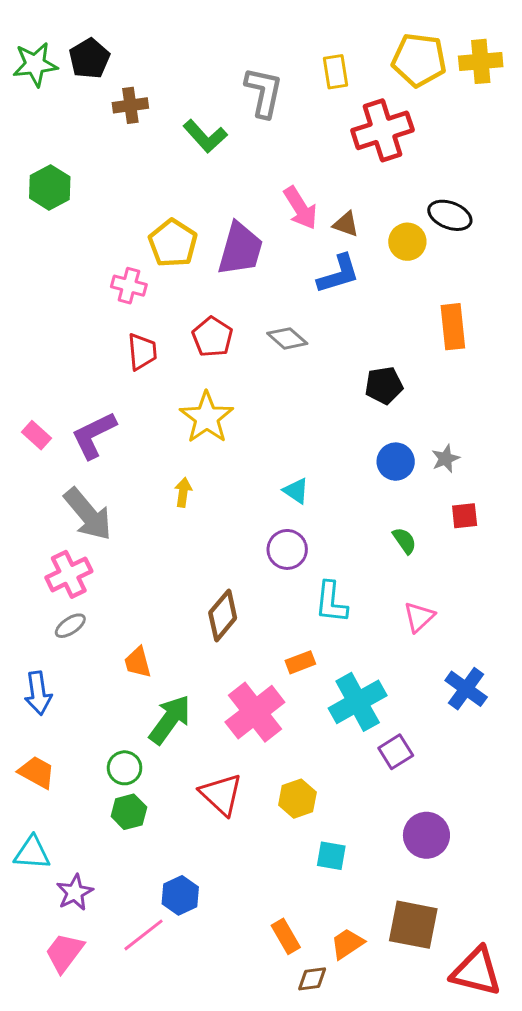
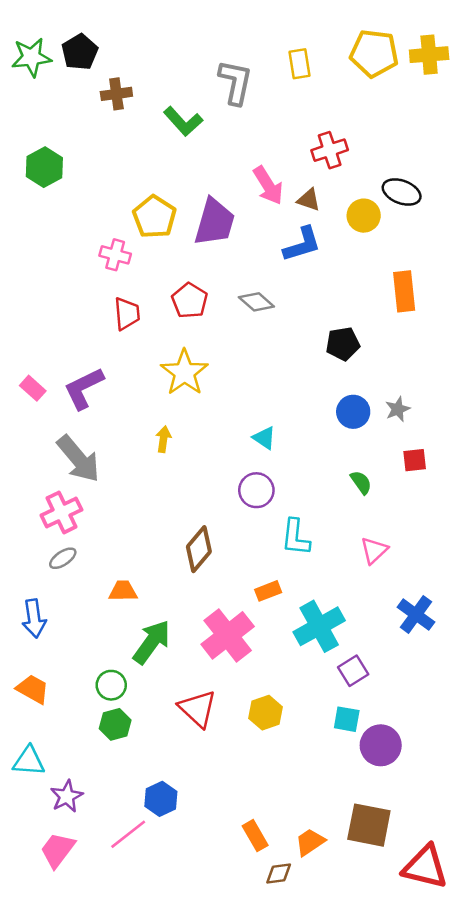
red cross: (382, 130) -> (330, 150), moved, size x0.7
orange trapezoid: (138, 662) -> (123, 591), turned 104
cyan square: (331, 856) -> (347, 719), moved

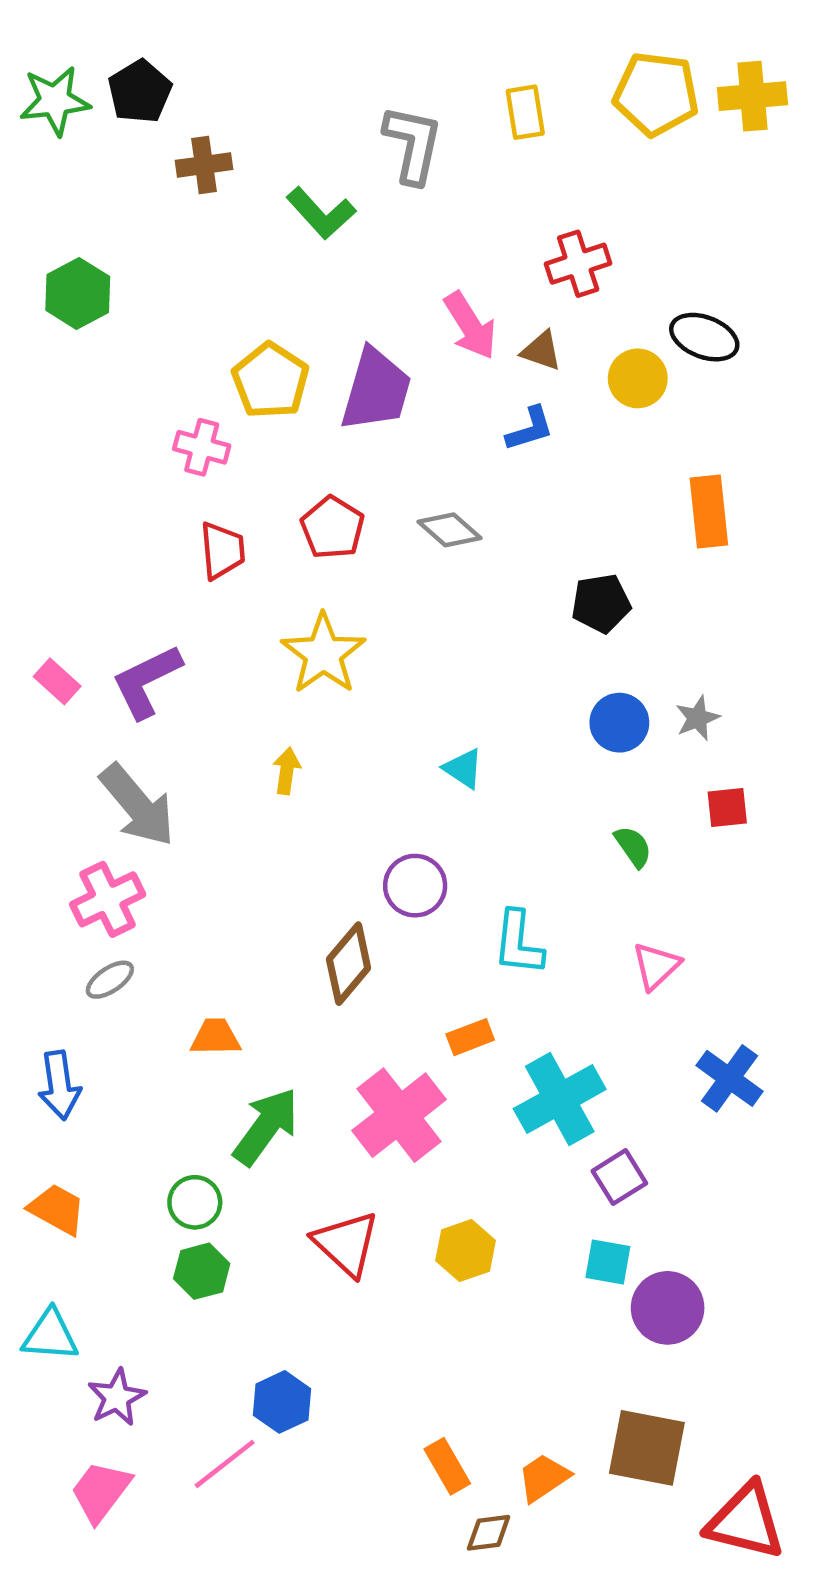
blue L-shape: (302, 244) -> (530, 429), size x0.7
purple circle: (256, 490) -> (415, 886), moved

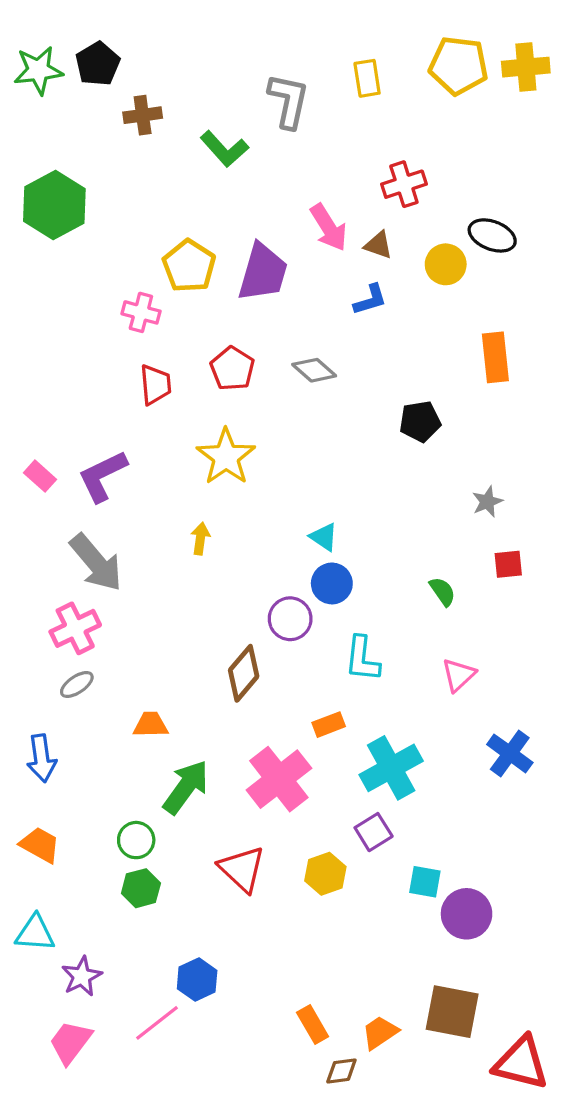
green hexagon: (78, 293) -> (54, 205), size x1.4
blue circle: (619, 723) -> (332, 583), moved
purple square: (619, 1177) -> (374, 832), moved

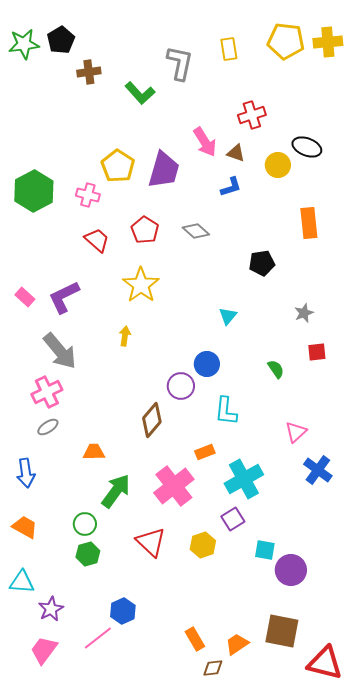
green hexagon: (54, 205) -> (34, 191), moved
red trapezoid: (155, 385) -> (97, 240), turned -44
cyan triangle: (324, 537) -> (228, 316), moved, turned 36
pink triangle: (459, 675) -> (296, 432), moved

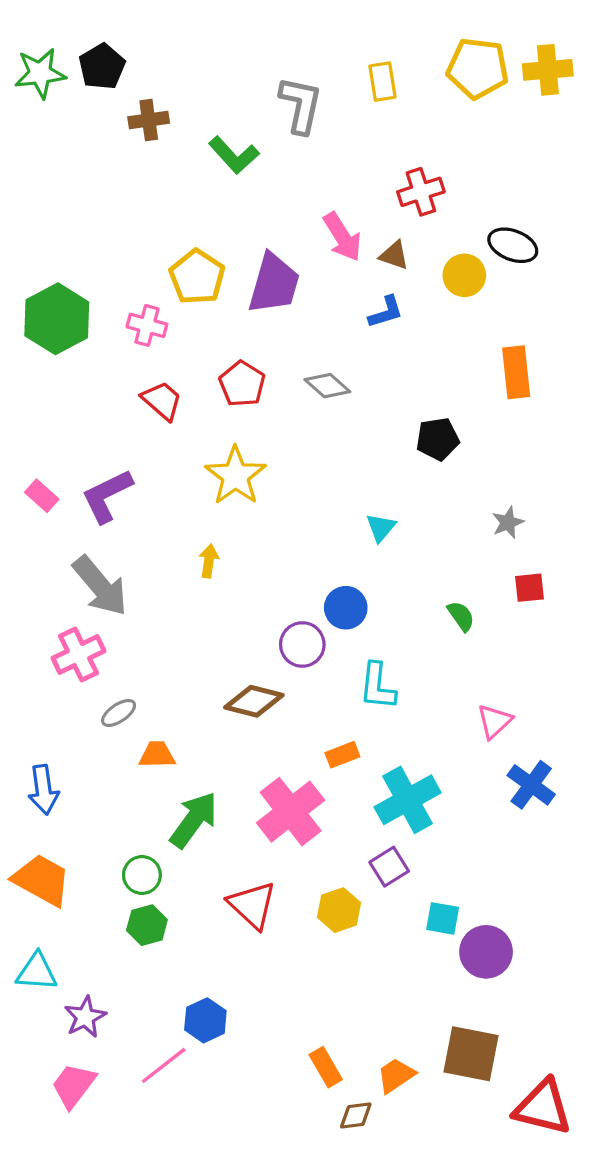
brown diamond: (152, 420) -> (254, 701), turned 64
gray ellipse: (48, 427) -> (119, 713), moved
orange trapezoid: (25, 527) -> (42, 880), size x1.4

